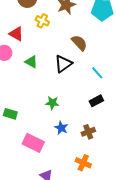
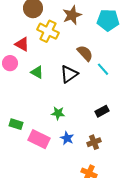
yellow cross: (42, 21) -> (48, 31), size x1.5
cyan line: (97, 73) -> (103, 69), moved
pink rectangle: (33, 143) -> (39, 139), moved

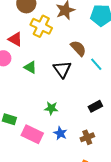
black triangle: (69, 74) -> (62, 69), turned -30

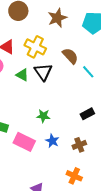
yellow cross: (41, 26) -> (35, 47), moved
black triangle: (62, 69) -> (43, 72), moved

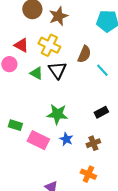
brown star: (57, 18) -> (58, 16), moved
brown semicircle: (70, 56) -> (84, 54), turned 66
green star: (43, 116) -> (57, 114), size x1.5

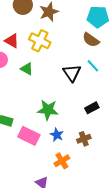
brown semicircle: (84, 54) -> (91, 40), moved, turned 102
black triangle: (57, 70) -> (72, 73), moved
orange cross: (88, 174) -> (62, 161), moved, turned 35

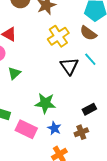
yellow cross: (40, 41) -> (58, 36), moved, turned 30
green triangle: (27, 69) -> (14, 73), moved, turned 48
black rectangle: (92, 108) -> (89, 109), moved

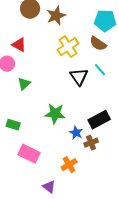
black rectangle: (89, 109) -> (99, 120), size x1.5
blue star: (54, 128) -> (76, 133), moved
pink rectangle: (26, 129) -> (29, 154), moved

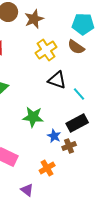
cyan line: (100, 70) -> (79, 94), moved
black triangle: (79, 77) -> (57, 80), turned -36

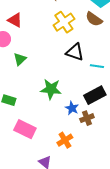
cyan line: (79, 94) -> (97, 66), turned -40

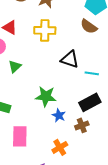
yellow cross: (64, 22) -> (45, 30), moved, turned 35
blue star: (72, 108) -> (59, 115), moved
pink rectangle: (25, 129) -> (20, 136), turned 65

